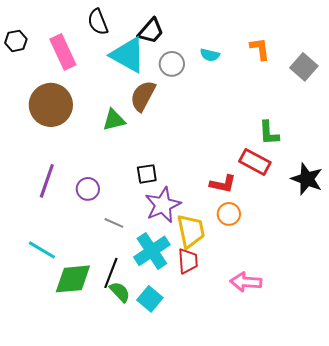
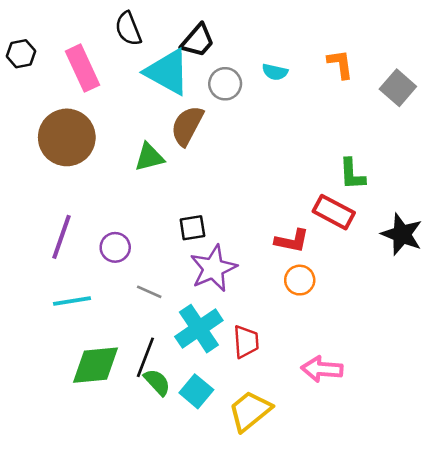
yellow trapezoid: (191, 231) -> (250, 411), moved, turned -117
cyan line: (42, 250) -> (72, 301), moved, turned -40

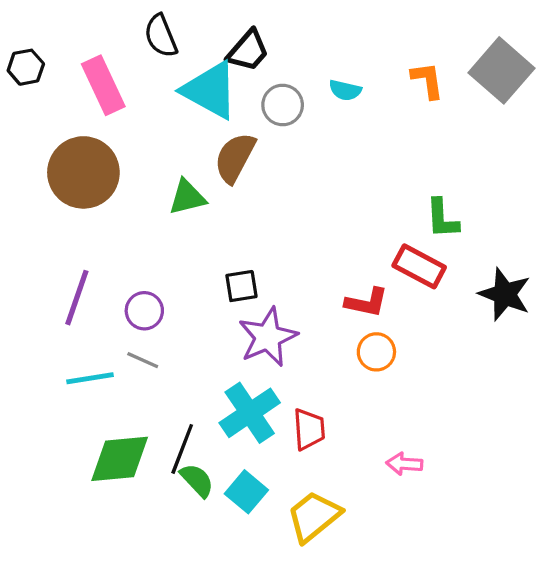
gray square: (398, 88) -> (502, 70), moved, size x1.4
gray line: (149, 292) -> (143, 360), moved
pink arrow: (322, 369) -> (404, 464), size x0.7

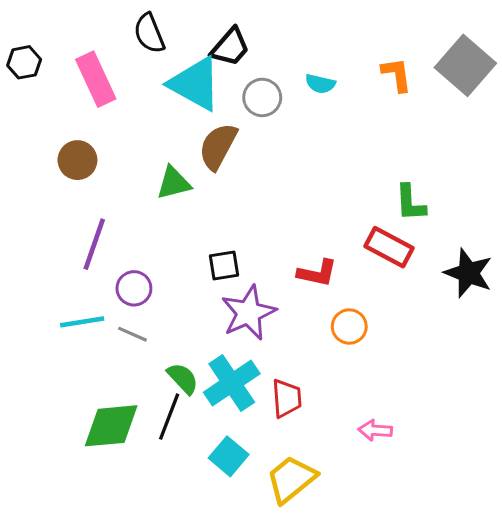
brown circle: (83, 172) -> (77, 160), size x0.6
purple line: (77, 298) -> (94, 244), moved
red L-shape: (367, 303) -> (317, 273), moved
cyan line: (90, 378) -> (82, 322), moved
green semicircle: (197, 480) -> (183, 378), moved

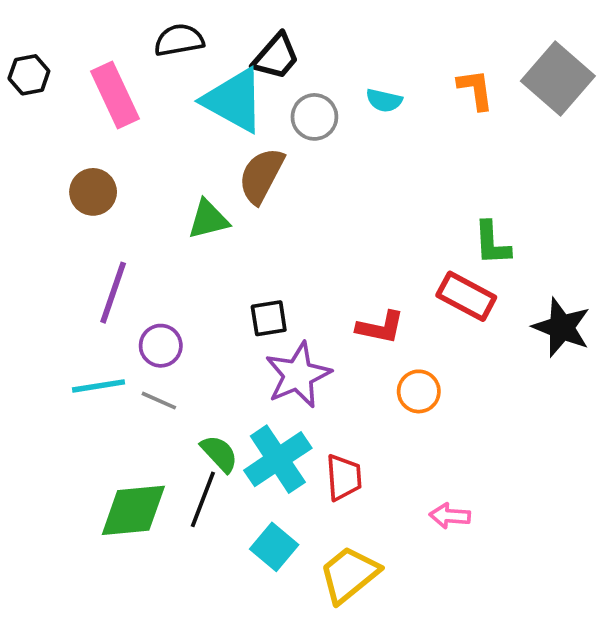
black semicircle: (149, 33) -> (179, 40), turned 102

